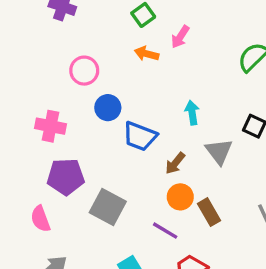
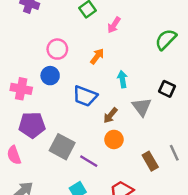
orange arrow: (147, 54) -> (97, 56), moved, turned 112
pink circle: (84, 71) -> (57, 49), moved
blue circle: (108, 108) -> (50, 76), moved
brown rectangle: (209, 212) -> (150, 161), moved
purple line: (165, 231) -> (89, 161), moved

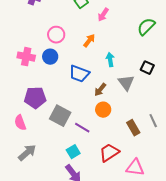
pink cross: (21, 89) -> (26, 57), moved

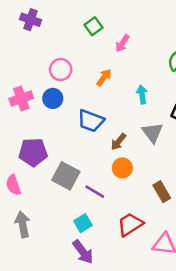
pink cross: (26, 57) -> (21, 98), turned -30
cyan arrow: (110, 60) -> (142, 94), moved
gray arrow: (27, 153) -> (23, 224), turned -60

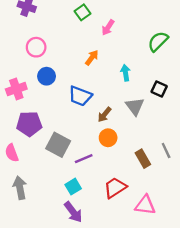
pink circle: (61, 70) -> (36, 47), moved
pink cross: (21, 98) -> (16, 89), moved
purple line: (95, 192) -> (84, 159), turned -54

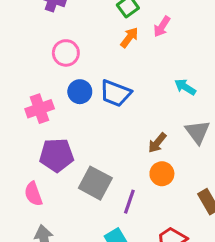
orange arrow: (92, 58) -> (129, 37), moved
cyan arrow: (125, 73) -> (185, 87), turned -49
blue trapezoid: (80, 96) -> (115, 93), moved
purple line: (84, 159) -> (129, 202), turned -48

